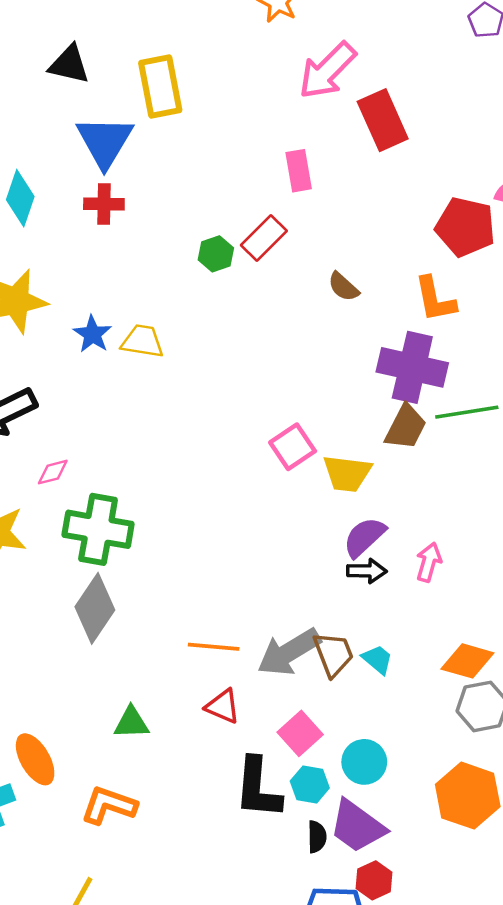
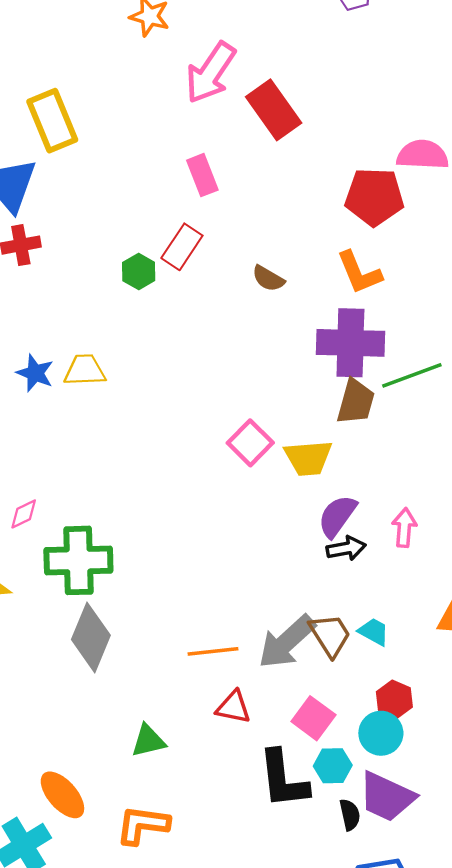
red hexagon: (374, 880) -> (394, 699), moved

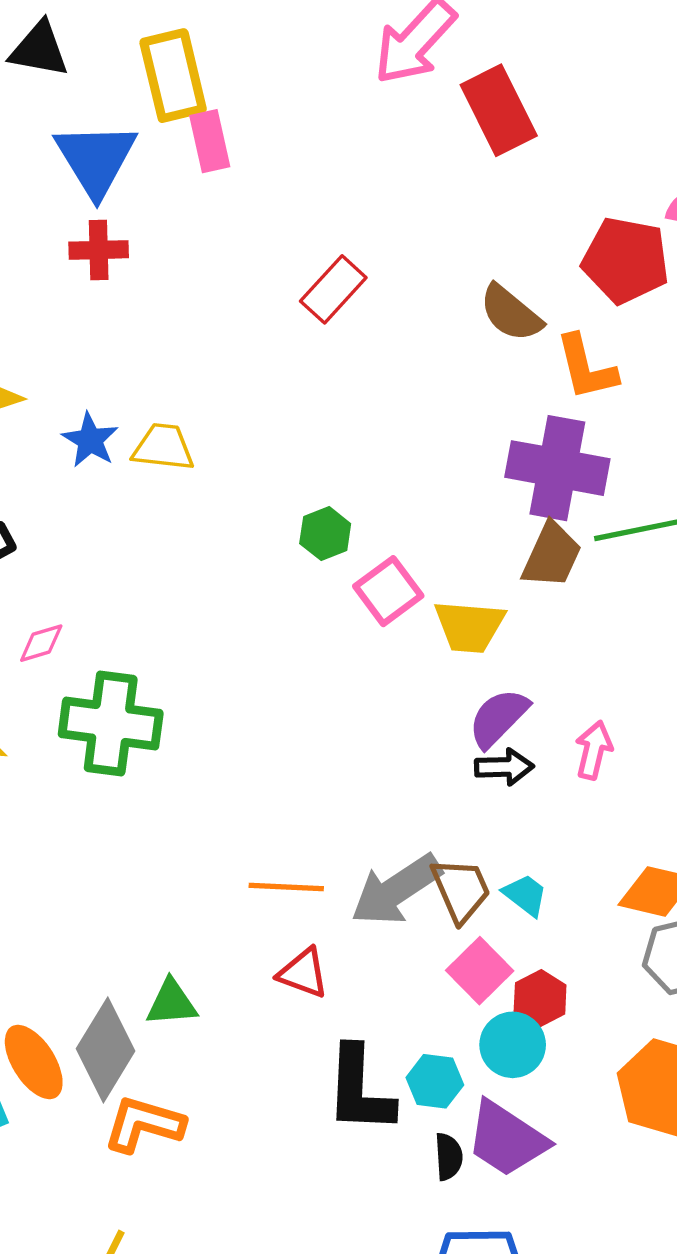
pink rectangle: (202, 175) -> (210, 141), moved
green hexagon: (139, 271) -> (325, 534), moved
brown semicircle: (268, 278) -> (511, 313), moved, size x1.4
gray diamond: (91, 637) -> (106, 1050), moved
pink square: (313, 718) -> (480, 971), moved

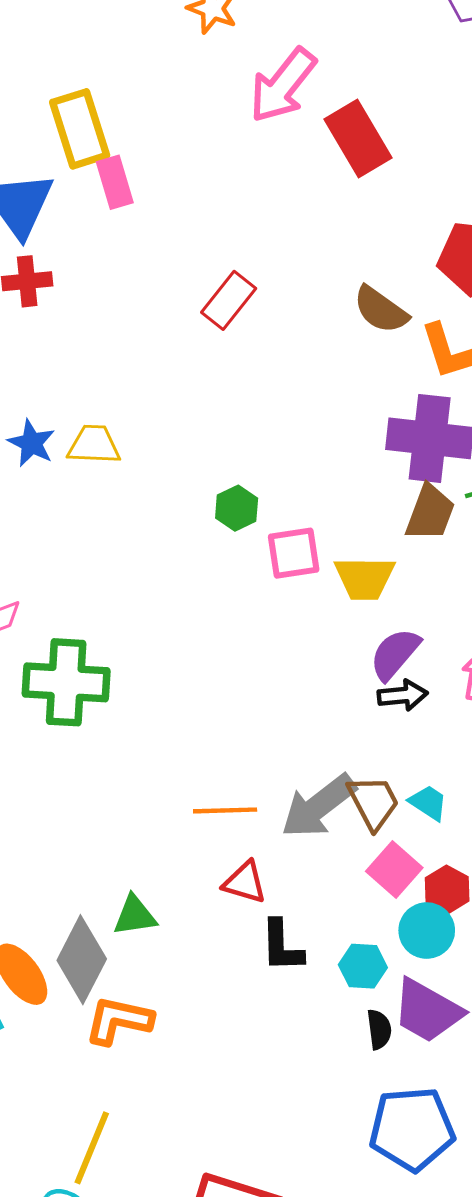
pink square: (388, 591) -> (294, 553), turned 32
black L-shape: (360, 1090) -> (282, 946), moved, size x0.7

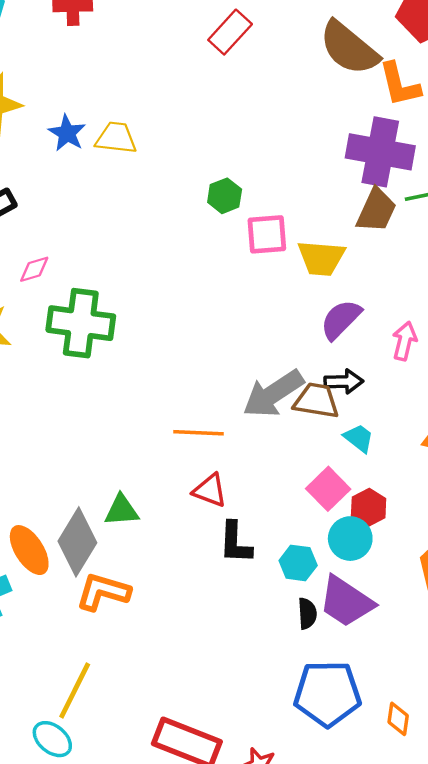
brown semicircle: (381, 310) -> (349, 48), size x1.4
black arrow: (403, 695) -> (344, 382), moved
brown trapezoid: (373, 802) -> (316, 401), moved, turned -57
gray arrow: (318, 806) -> (273, 394), moved

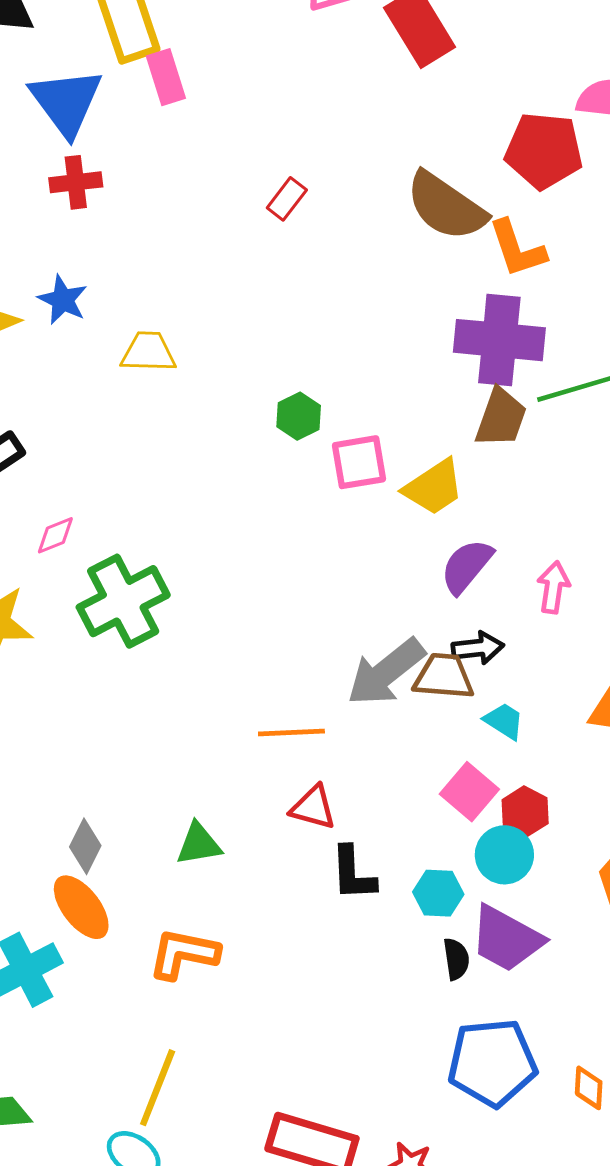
red rectangle: (230, 32) -> (287, 199), size x0.7
blue star: (67, 133) -> (63, 300), moved
yellow trapezoid: (321, 258) -> (434, 487), turned -33
green cross: (81, 323) -> (123, 601), turned -30
gray diamond: (77, 542) -> (85, 846), moved, size x0.6

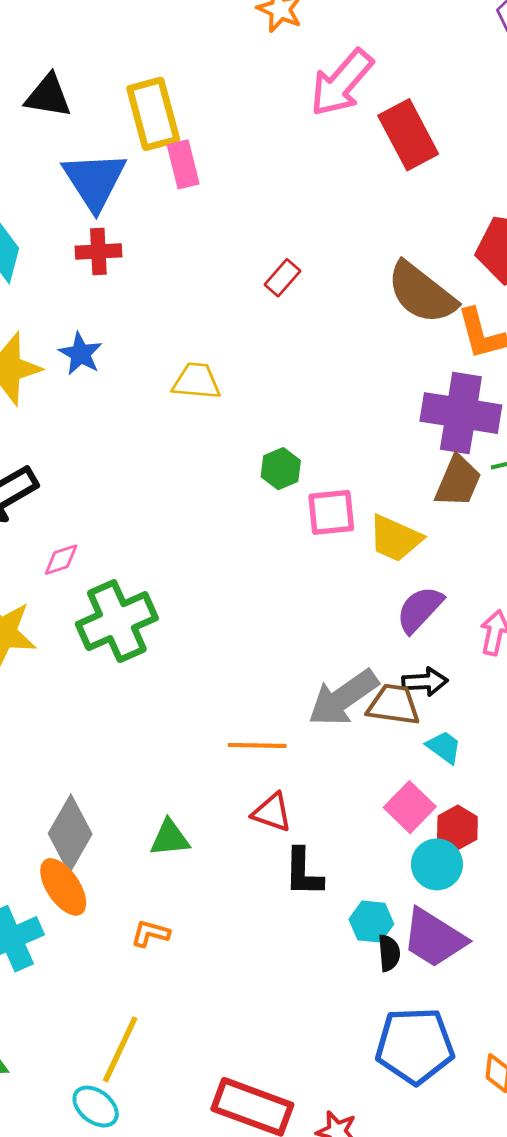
yellow trapezoid: (148, 352) -> (196, 381), moved
yellow trapezoid: (434, 487) -> (395, 538), turned 54
gray diamond: (85, 846) -> (70, 834), size x1.6
cyan hexagon: (438, 893) -> (371, 922), moved
orange L-shape: (184, 954) -> (150, 933), size x0.6

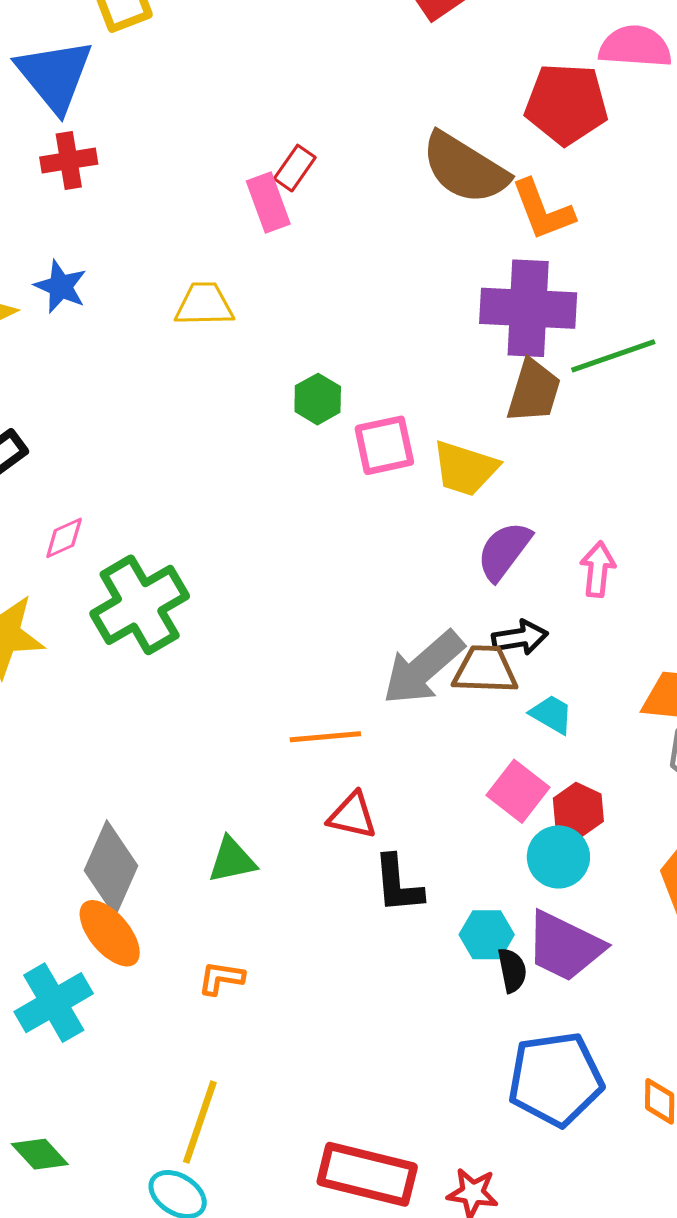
pink rectangle: (183, 164) -> (268, 203), moved

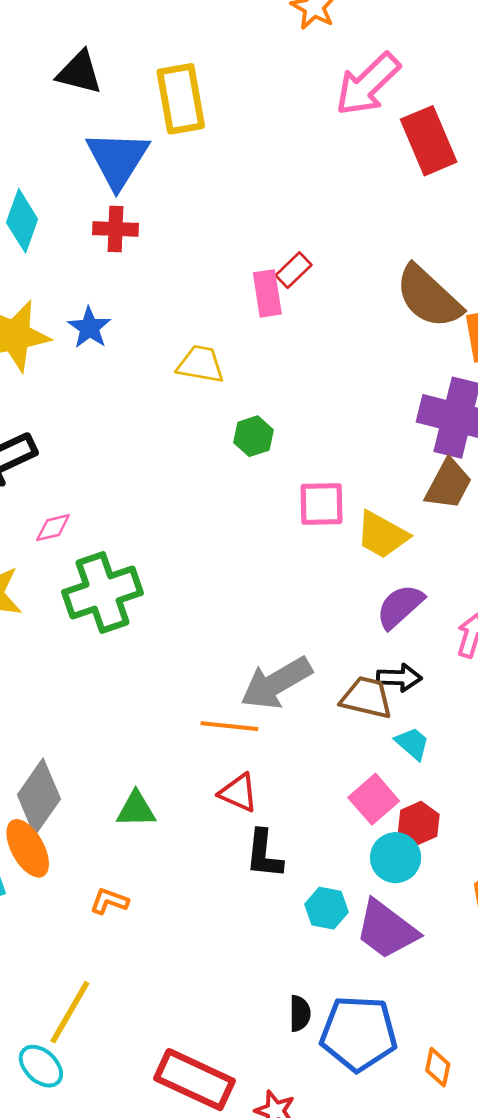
green hexagon: (318, 399) -> (253, 436), moved
gray arrow: (423, 668) -> (276, 683), moved
black semicircle: (512, 970) -> (300, 1013), moved

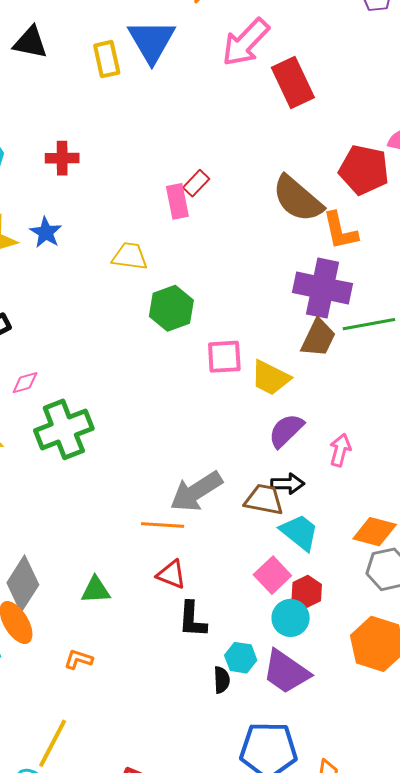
yellow rectangle: (181, 99) -> (107, 59), size x0.7
blue triangle: (118, 159) -> (152, 41), moved
green hexagon: (253, 436) -> (171, 308), size x1.5
cyan trapezoid: (412, 743) -> (299, 532), size x1.5
black semicircle: (300, 1013) -> (222, 680), moved

